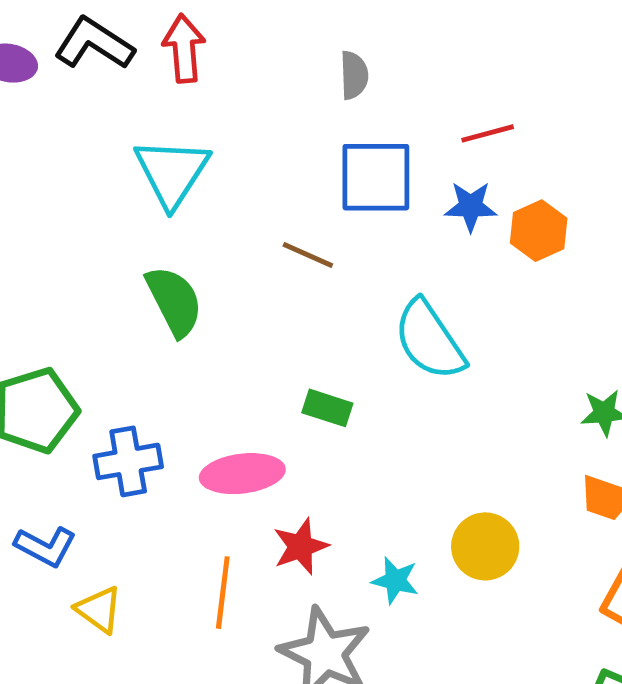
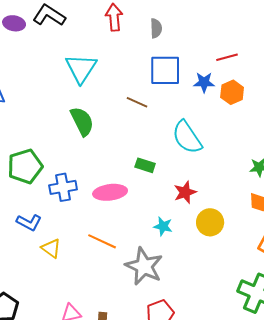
red arrow: (184, 48) -> (114, 17), moved
red line: (488, 133) -> (227, 57), moved
red star: (301, 546) -> (185, 192), moved
cyan star: (395, 580) -> (163, 226), moved
orange line: (223, 593) -> (102, 241), turned -72

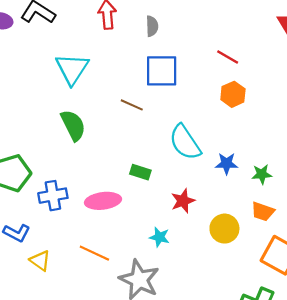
red line: (227, 57) -> (228, 57), turned 45
blue star: (204, 82) -> (227, 164), moved
yellow circle: (210, 222) -> (224, 229), moved

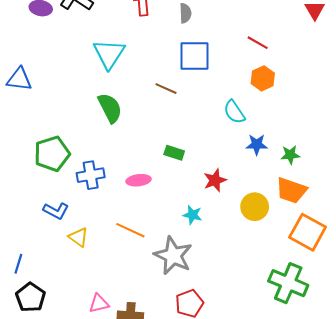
cyan semicircle: (185, 142) -> (234, 112), moved, size x0.7
pink ellipse: (103, 201) -> (139, 180), size x0.7
orange trapezoid: (263, 212) -> (291, 190), size x1.4

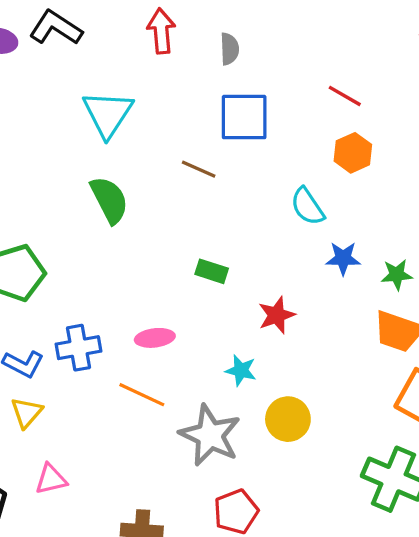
blue cross: (91, 175) -> (78, 348), moved
pink ellipse: (139, 180) -> (155, 338), moved
yellow circle: (255, 207) -> (288, 419), moved
yellow triangle: (78, 237) -> (27, 413), moved, turned 35
pink triangle: (99, 303) -> (51, 479), moved

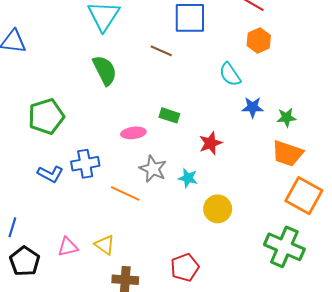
pink ellipse: (155, 338) -> (133, 133), moved
yellow triangle: (27, 413) -> (105, 245), moved, turned -35
gray star: (210, 435) -> (153, 169), moved, size x0.7

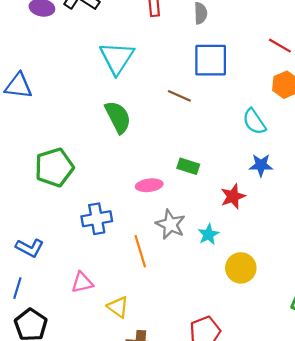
blue star: (253, 107) -> (261, 165), moved
blue L-shape: (50, 174) -> (30, 248), moved
cyan star: (188, 178) -> (208, 234), turned 30
orange line: (125, 193) -> (140, 251), turned 48
pink triangle: (68, 247) -> (82, 282), moved

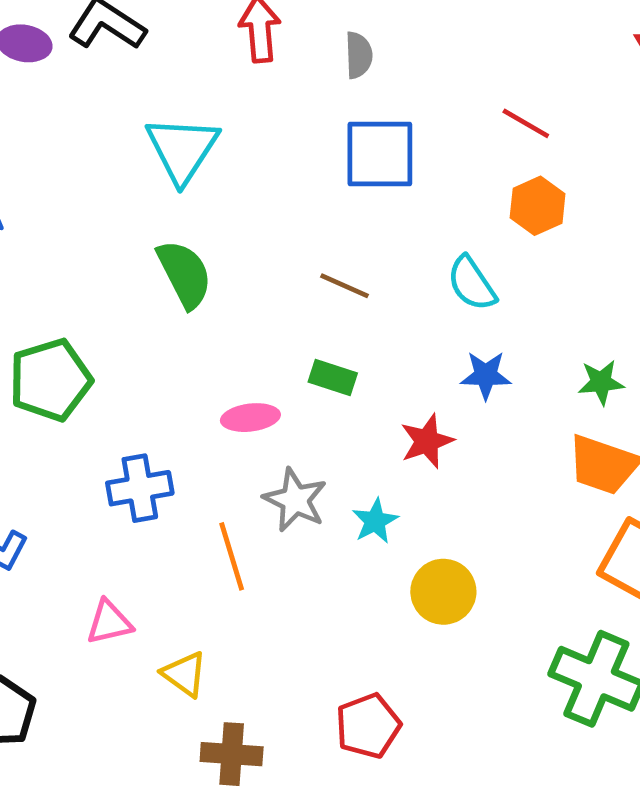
brown line: (179, 96) -> (345, 286), moved

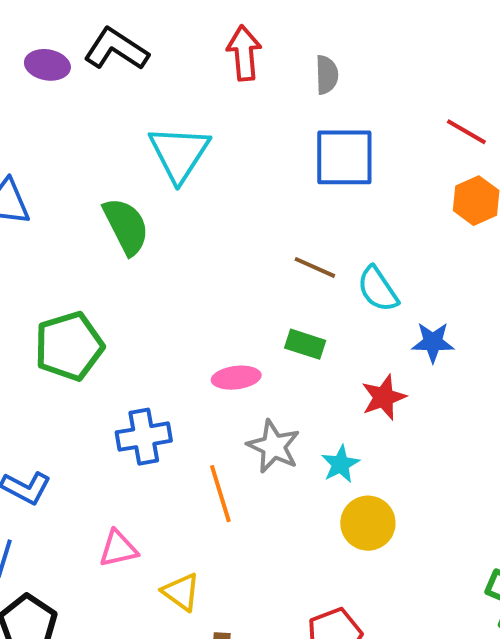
green semicircle: (185, 274) -> (126, 226), moved
cyan semicircle: (472, 283) -> (378, 289), moved
yellow circle: (443, 592) -> (368, 523), moved

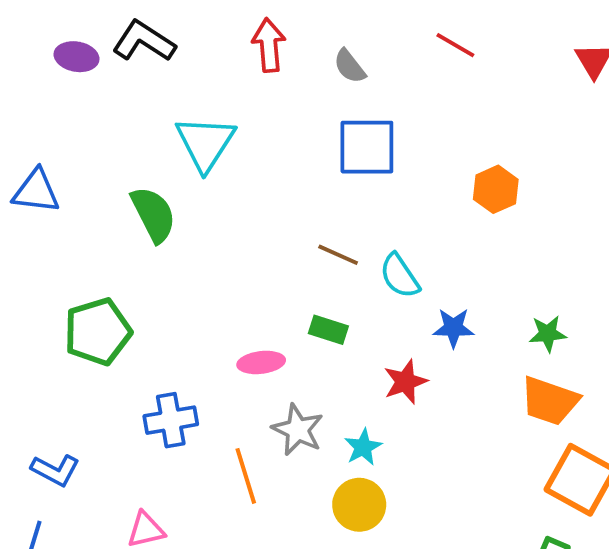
gray semicircle: (327, 75) -> (350, 66), turned 144
red line: (466, 132) -> (455, 45), moved
yellow circle: (368, 523) -> (359, 505), moved

